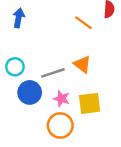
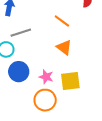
orange line: (83, 23) -> (62, 21), moved
gray line: (53, 73) -> (21, 33), moved

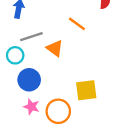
orange triangle: (64, 47) -> (55, 48), moved
pink star: (46, 77) -> (31, 107), moved

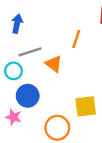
orange line: (77, 24) -> (76, 39), turned 72
pink star: (31, 107) -> (13, 117), moved

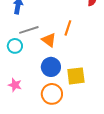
orange line: (76, 39) -> (68, 28), moved
blue circle: (28, 96) -> (51, 67), moved

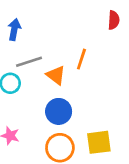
yellow square: (76, 76) -> (99, 142), moved

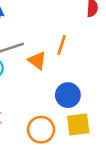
blue circle: (59, 111) -> (68, 95), moved

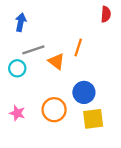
orange circle: (41, 130) -> (54, 110), moved

